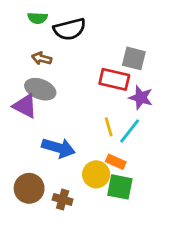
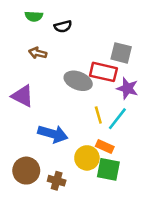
black semicircle: (70, 29) -> (63, 26), size x0.6
gray ellipse: (40, 89) -> (78, 81), moved

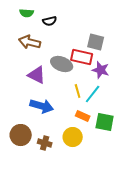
brown arrow: (38, 53) -> (30, 42), size x1.5
purple triangle: (22, 96) -> (37, 75), moved
yellow circle: (87, 158) -> (73, 137), moved
green square: (108, 169) -> (105, 122), moved

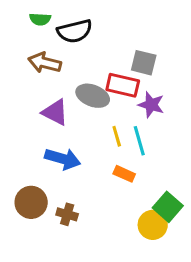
black semicircle: (50, 21) -> (75, 31), size x1.6
cyan line: (93, 94) -> (139, 141), turned -54
green square: (105, 122) -> (168, 207), moved, turned 30
yellow circle: (73, 137) -> (153, 225), moved

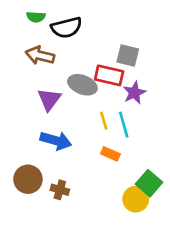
purple star: (151, 105) -> (134, 93), turned 30
purple triangle: (55, 112) -> (49, 99), turned 40

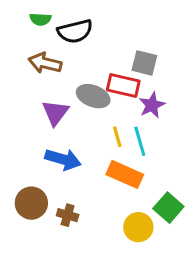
orange rectangle: (110, 154) -> (125, 174), size x1.6
yellow circle: (136, 199) -> (138, 227), moved

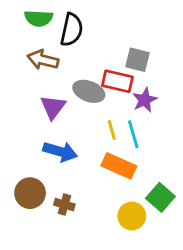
green semicircle: (40, 19) -> (39, 18), size x1.4
black semicircle: (75, 31) -> (72, 30), turned -64

